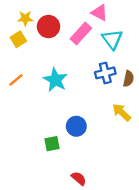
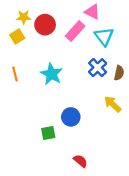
blue cross: (105, 73) -> (98, 68), turned -30
orange line: (16, 80) -> (15, 74), turned -64
red semicircle: (79, 178) -> (80, 161), moved

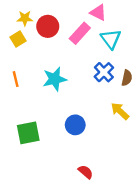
cyan star: (51, 74) -> (55, 79), turned 30
green square: (48, 133) -> (28, 133), moved, size x1.5

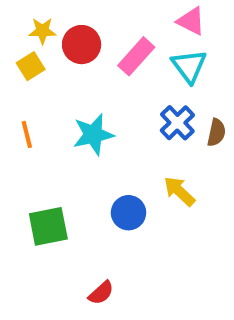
pink triangle: (98, 13) -> (191, 21), moved
yellow arrow: (120, 111) -> (179, 191), moved
red semicircle: (86, 172) -> (101, 293), moved, turned 98

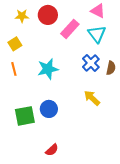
red circle: (82, 45) -> (48, 15), moved
yellow square: (31, 66) -> (15, 44), moved
blue circle: (128, 213) -> (49, 109), moved

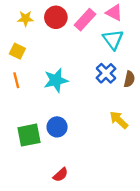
pink rectangle: (70, 29) -> (85, 20), moved
yellow square: (15, 44) -> (17, 51), turned -32
yellow arrow: (92, 98) -> (119, 120), moved

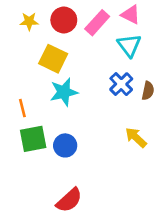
yellow square: (17, 51) -> (53, 59), moved, size x1.5
orange line: (16, 80) -> (22, 108), moved
green square: (29, 135) -> (33, 139), moved
red semicircle: (61, 175) -> (69, 200), size x1.5

